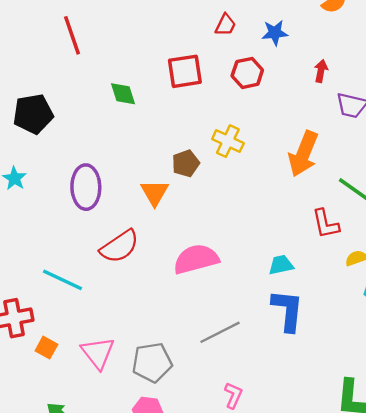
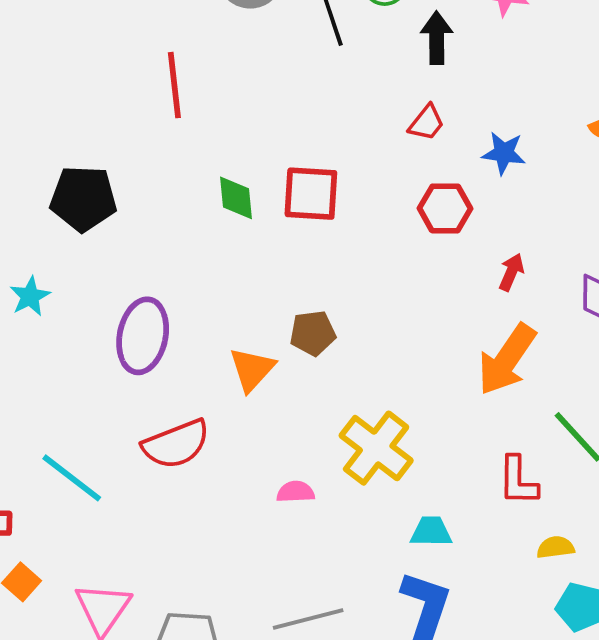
red square: (185, 71) -> (311, 194), moved
red arrow: (321, 71) -> (511, 272), moved
yellow cross: (228, 141) -> (376, 448), moved, size x1.4
pink semicircle: (196, 259) -> (296, 492), size x0.5

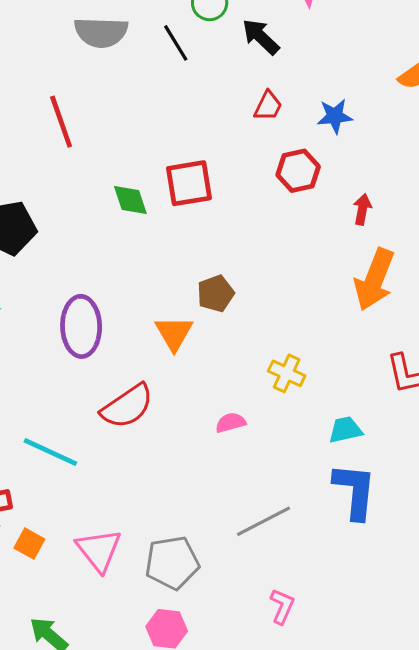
black arrow: (437, 38) -> (261, 37), turned -33
yellow cross: (376, 448) -> (287, 373), size x0.6

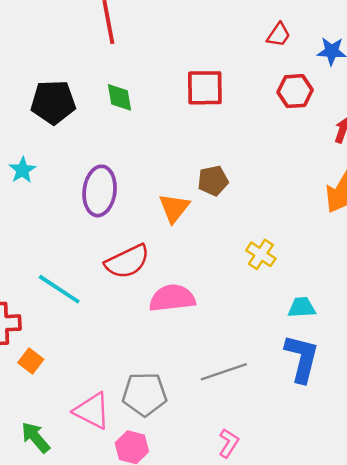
green diamond: (130, 200) -> (119, 97), moved
pink semicircle: (231, 423) -> (172, 298), moved, size x1.8
pink triangle: (99, 550) -> (92, 411), moved, turned -33

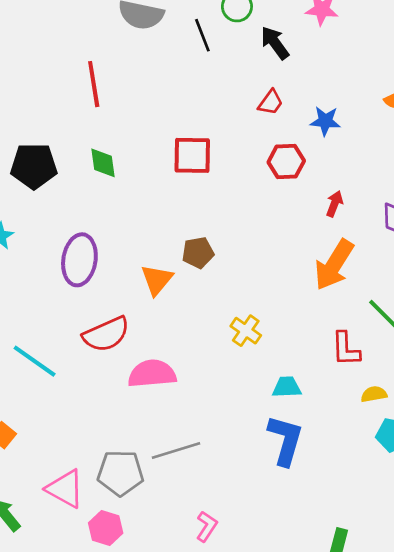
gray line: (224, 372) -> (176, 451), moved

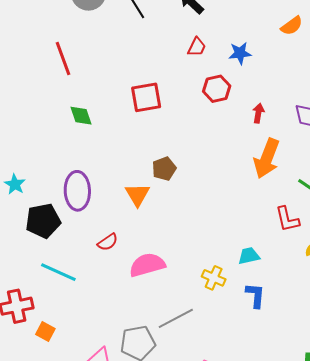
black pentagon: (34, 166) -> (43, 221), moved
yellow cross: (246, 331) -> (214, 278), moved
red semicircle: (106, 334) -> (108, 242), size x0.6
blue L-shape: (285, 440) -> (255, 295), size x0.7

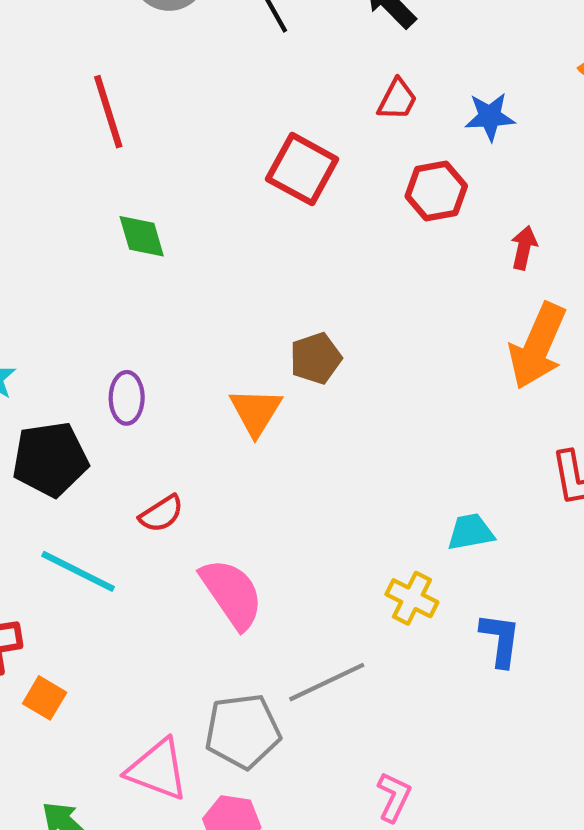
red square: (146, 97) -> (302, 169), moved, turned 36
purple ellipse: (77, 191) -> (127, 398), size x0.6
red semicircle: (108, 242) -> (161, 514), moved
cyan trapezoid: (249, 256) -> (471, 532), moved
pink semicircle: (147, 265) -> (232, 594), moved, turned 69

